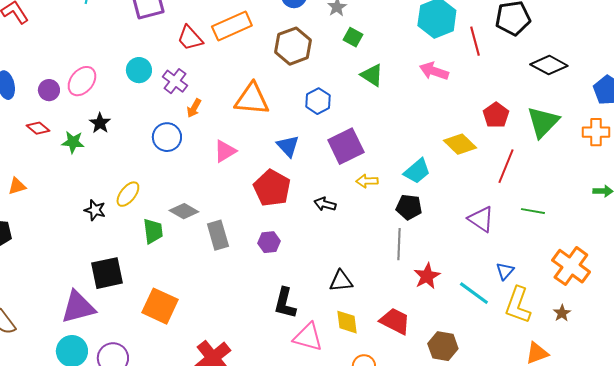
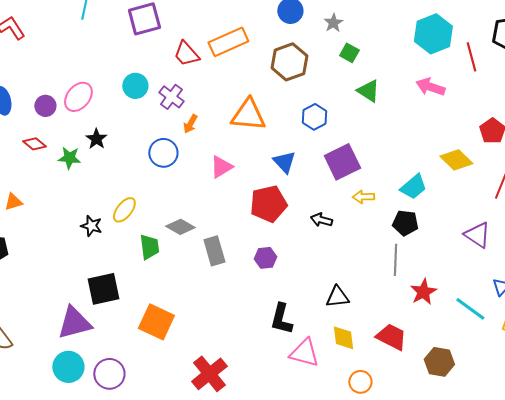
red pentagon: (272, 188) -> (268, 204), turned 30

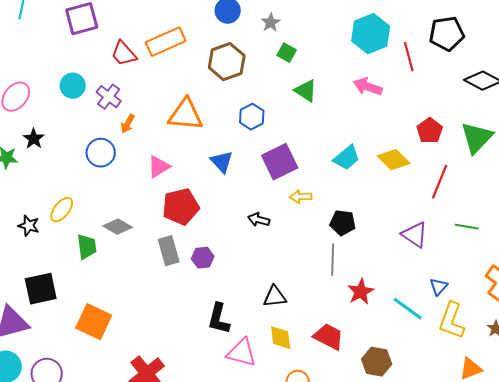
cyan trapezoid: (413, 187) -> (347, 158), moved
red pentagon: (268, 204) -> (181, 207), moved
gray rectangle: (214, 251) -> (169, 251), moved

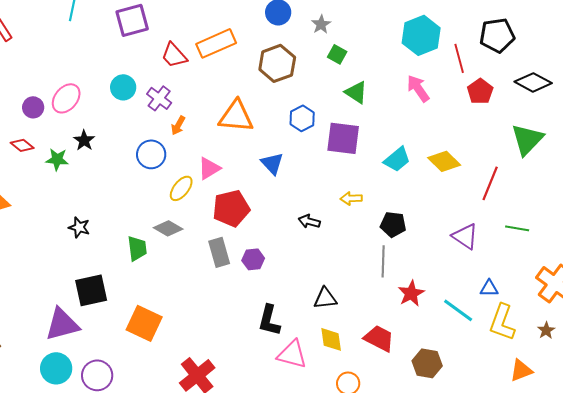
pink arrow: (368, 87) -> (418, 88), turned 36
red pentagon: (430, 131) -> (480, 91), moved
purple square: (280, 162) -> (343, 138), moved, turned 33
yellow ellipse: (62, 210) -> (181, 188), moved
blue triangle: (439, 287) -> (489, 288), turned 48

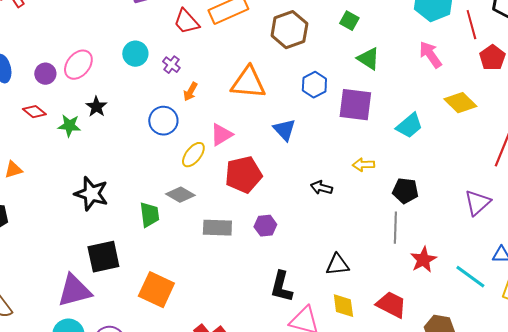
purple cross: (159, 98) -> (171, 65), size x0.7
yellow diamond: (444, 161) -> (460, 103), moved
black star: (79, 227) -> (91, 194), size x1.6
purple triangle: (465, 236) -> (477, 203), turned 44
gray rectangle: (219, 252) -> (217, 228), moved, turned -72

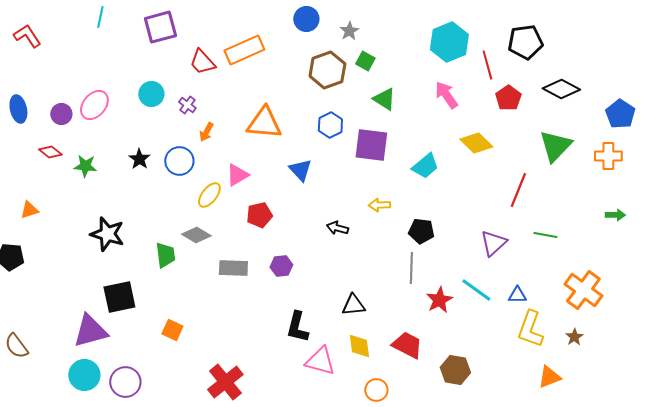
brown hexagon: (289, 30) -> (327, 70), moved
black star: (96, 107) -> (139, 159), moved
red pentagon: (243, 175) -> (259, 215), size x0.7
cyan line: (470, 277) -> (476, 290), moved
orange square: (156, 290) -> (172, 330), size x0.6

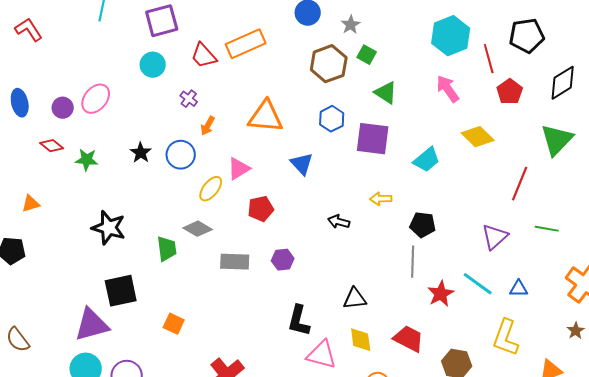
black diamond: (561, 89) -> (563, 83), turned -60
cyan circle: (151, 94) -> (153, 65), moved
yellow L-shape: (530, 329) -> (506, 338), moved

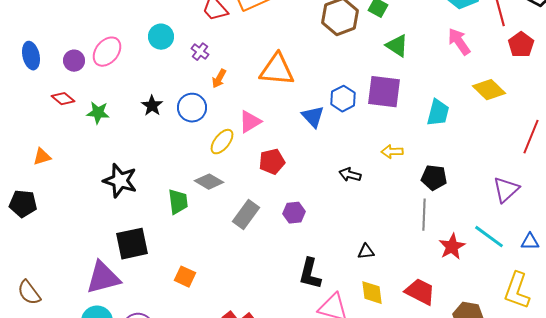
cyan circle: (153, 65) -> (161, 37), moved
blue hexagon: (332, 119) -> (343, 99), moved
cyan trapezoid: (427, 160) -> (438, 113), turned -36
gray rectangle: (235, 262) -> (246, 215), turned -56
black triangle: (355, 299) -> (366, 252), size x0.7

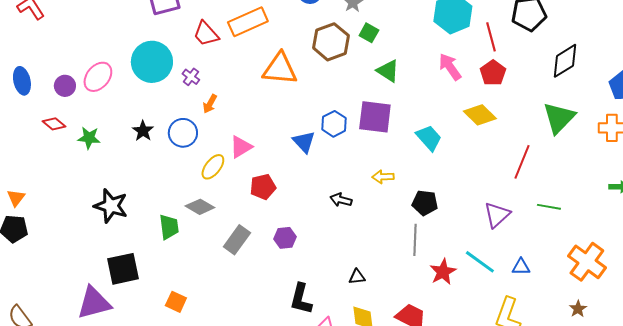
cyan circle: (161, 37) -> (152, 62), size x1.6
red pentagon: (521, 45) -> (493, 73), moved
orange triangle: (277, 70) -> (280, 69), moved
cyan trapezoid: (438, 113) -> (429, 138), turned -56
orange triangle: (42, 157) -> (16, 198), moved, turned -36

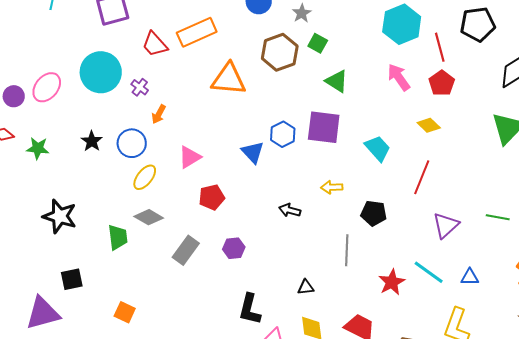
yellow diamond: (480, 115) -> (429, 125), size x0.7
red line: (522, 162) -> (422, 177), moved
yellow ellipse: (213, 167) -> (145, 177), moved
gray line: (415, 240) -> (347, 250), moved
black square: (123, 269) -> (72, 279), size x0.7

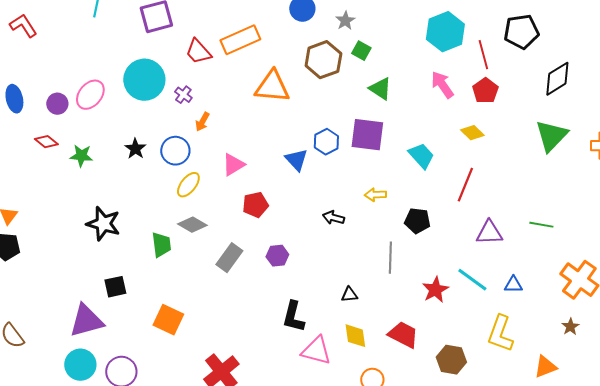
purple triangle: (446, 225) -> (489, 233), turned 40
orange square: (125, 312) -> (168, 320), size x1.4

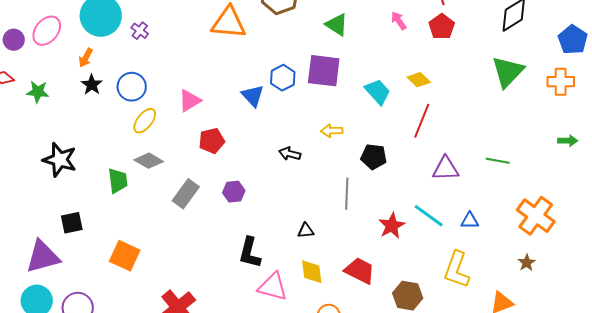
pink arrow: (442, 85) -> (399, 21), size x0.7
orange arrow: (202, 122) -> (86, 58), moved
yellow diamond: (472, 133) -> (419, 80), moved

